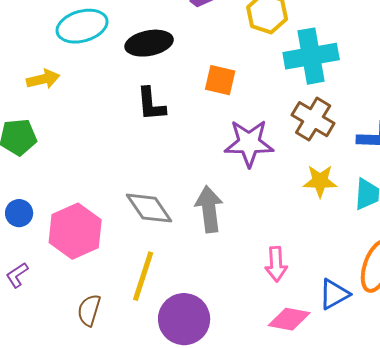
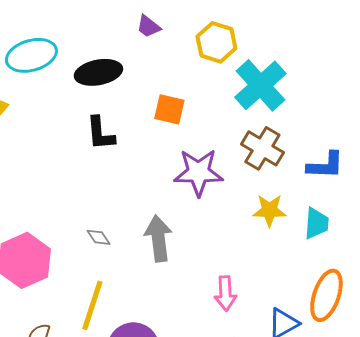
cyan cross: (311, 56) -> (260, 85), turned -32
gray diamond: (149, 208) -> (98, 237), size x0.5

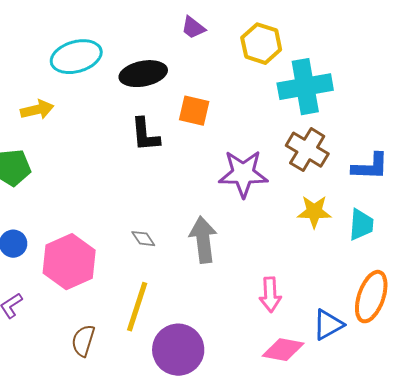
cyan cross: (260, 85) -> (305, 87), turned 32
orange square: (169, 109) -> (194, 111), moved

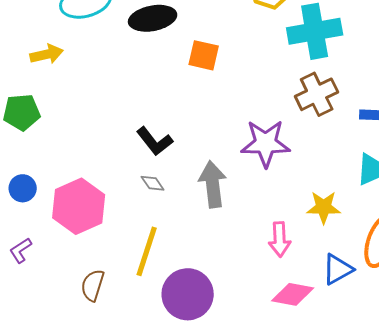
black L-shape: (145, 135) -> (155, 141), moved, turned -33
brown cross: (307, 150) -> (317, 94), turned 33
purple star: (243, 174) -> (266, 143), moved
yellow star: (314, 212) -> (324, 207), moved

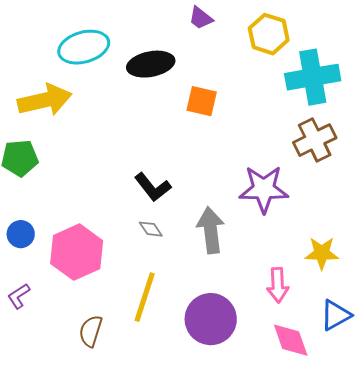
yellow arrow: (47, 54) -> (45, 100), size x1.6
purple circle: (188, 294) -> (211, 319), moved
pink diamond: (293, 294) -> (291, 340), turned 60

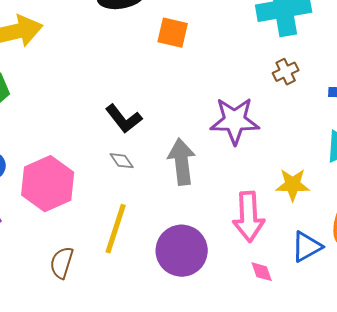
brown cross: (315, 140) -> (286, 72), size x0.6
pink arrow: (278, 285) -> (249, 217), size x1.4
pink diamond: (291, 340) -> (262, 272), size x0.6

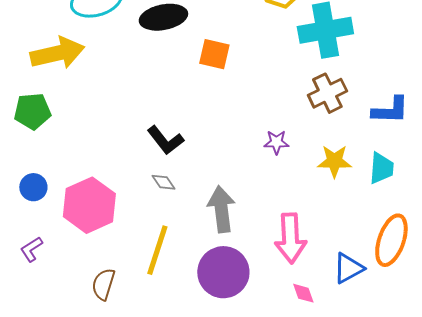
brown cross: (286, 72) -> (327, 93), size x1.5
purple star: (235, 121) -> (276, 142), size x0.5
gray arrow: (182, 162) -> (221, 209), moved
yellow star: (293, 185) -> (334, 161), moved

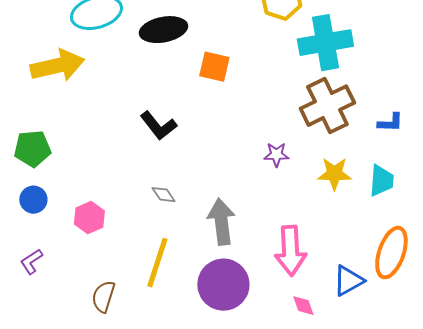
brown cross: (327, 93) -> (327, 106), size x1.4
blue L-shape: (390, 110) -> (390, 123), size x0.7
green pentagon: (32, 111) -> (32, 149), moved
black L-shape: (165, 140) -> (158, 126), moved
pink hexagon: (89, 205) -> (89, 218), size x0.6

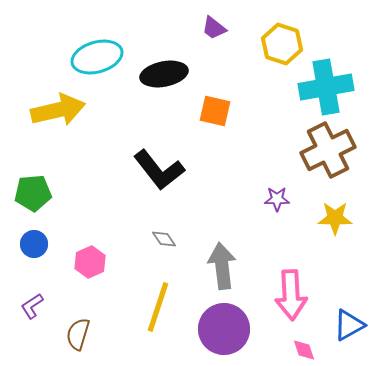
black L-shape: (158, 126) -> (159, 170), size x1.4
brown semicircle: (103, 297) -> (78, 334), moved

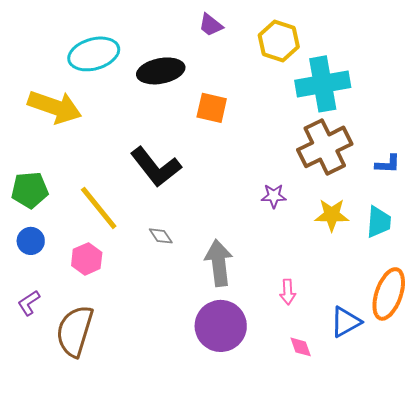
yellow arrow: (58, 110) -> (55, 107), turned 32
pink arrow: (291, 295) -> (288, 292), size x0.5
yellow line: (158, 307) -> (99, 208), moved, turned -57
brown semicircle: (78, 334) -> (75, 331), size x1.6

